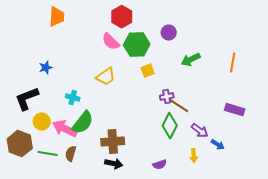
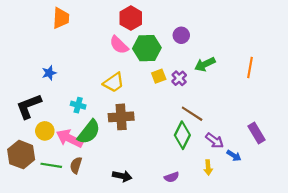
purple cross: (167, 97) -> (179, 78), moved, turned -32
purple rectangle: (235, 110) -> (256, 133), moved, turned 42
brown cross: (113, 142) -> (121, 117), moved

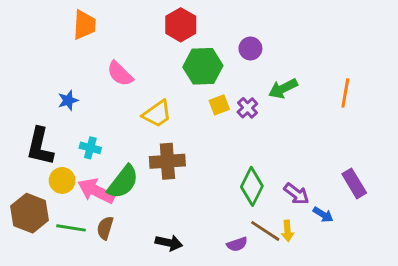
pink semicircle: (119, 45) -> (120, 74), moved
cyan cross: (78, 105) -> (90, 148), moved
black L-shape: (29, 106) -> (40, 146), turned -56
brown line: (192, 114) -> (265, 231), moved

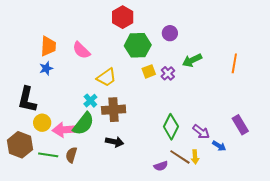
orange trapezoid: (84, 25) -> (48, 46), moved
cyan cross: (90, 148) -> (90, 101), moved, turned 32
pink arrow: (96, 191) -> (65, 130), turned -30
black arrow: (169, 243) -> (115, 142), moved

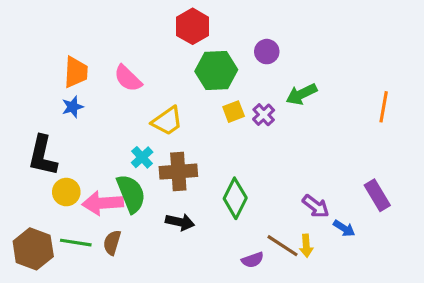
orange line: (234, 63) -> (384, 107), moved
green semicircle: (83, 124) -> (131, 194), turned -60
green diamond: (171, 127) -> (235, 198), moved
brown hexagon: (20, 145) -> (33, 249), moved

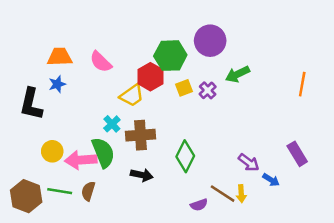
red hexagon: (193, 26) -> (150, 77), moved
purple circle: (267, 52) -> (210, 41), size x1.6
orange trapezoid: (76, 72) -> (60, 57), turned -95
black L-shape: (43, 156) -> (31, 104), moved

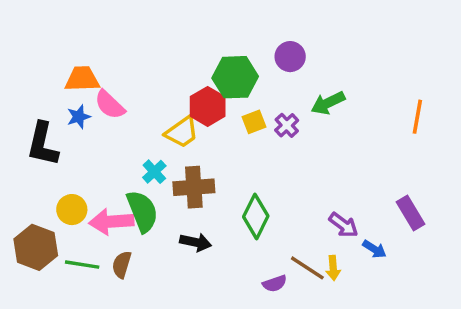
purple circle: (210, 41) -> (290, 57), size x0.7
pink semicircle: (101, 62) -> (110, 105), moved
brown hexagon: (26, 196) -> (36, 247), moved

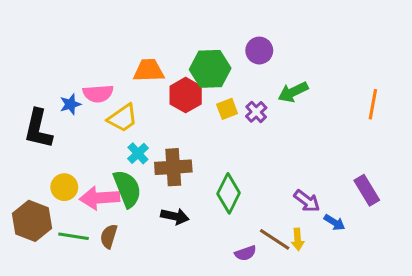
orange trapezoid: (82, 79) -> (149, 70), moved
pink semicircle: (110, 105) -> (98, 94), turned -48
yellow trapezoid: (182, 132) -> (123, 118), moved

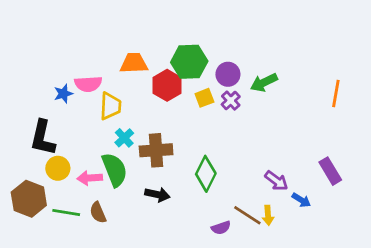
purple circle: (259, 51) -> (228, 74), moved
yellow trapezoid: (123, 118) -> (110, 106), turned -52
black L-shape: (38, 129) -> (43, 138), moved
pink arrow: (100, 198) -> (90, 178), size x0.7
brown semicircle: (109, 236) -> (98, 213), turned -40

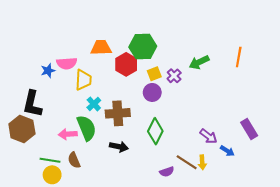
purple circle: (228, 74) -> (152, 92), moved
orange line: (336, 94) -> (239, 57), moved
yellow circle: (58, 168) -> (52, 175), moved
brown hexagon: (29, 199) -> (22, 129), moved

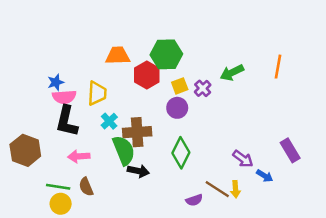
pink semicircle: (67, 63) -> (64, 97), moved
black L-shape: (32, 104) -> (67, 121), moved
green semicircle: (87, 128) -> (124, 150), moved

